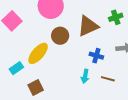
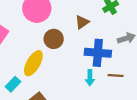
brown triangle: (88, 26) -> (82, 22), size x0.6
blue cross: (96, 56) -> (98, 53), size x1.6

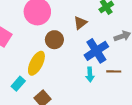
blue cross: (98, 53) -> (96, 51), turned -35

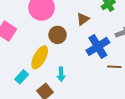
cyan arrow: (90, 75) -> (61, 74), moved

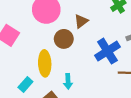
brown triangle: (83, 19) -> (81, 21), moved
yellow ellipse: (40, 57) -> (45, 63), turned -30

